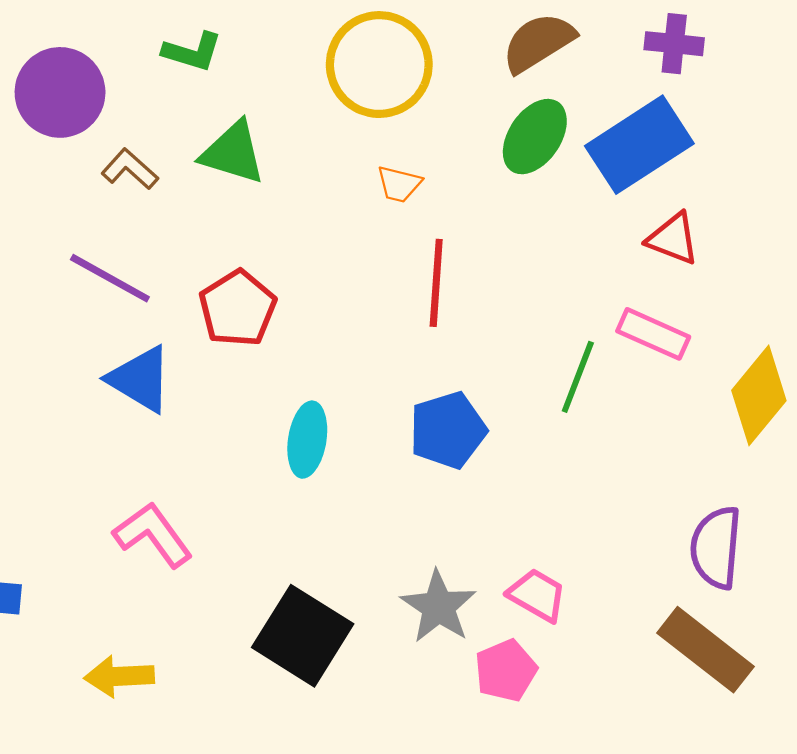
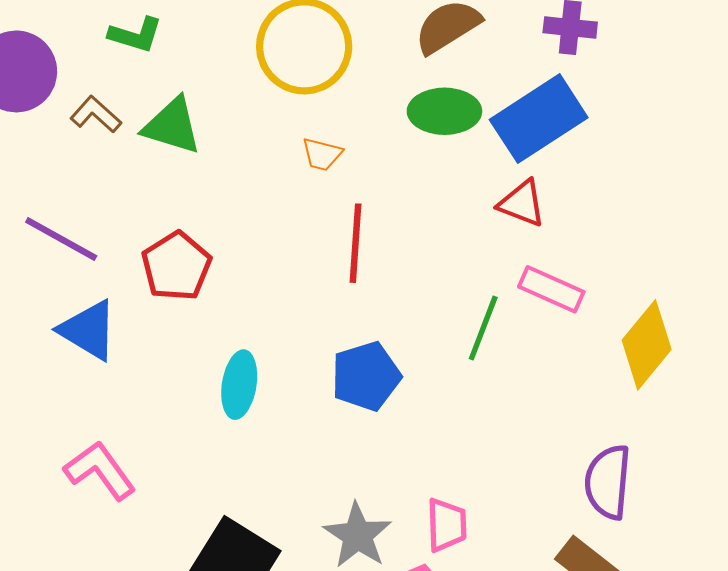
green ellipse: (535, 137) -> (444, 111), turned 56
brown L-shape: (130, 169) -> (96, 114), moved
red triangle: (673, 239) -> (522, 203), moved
pink trapezoid: (537, 595) -> (447, 525), turned 58

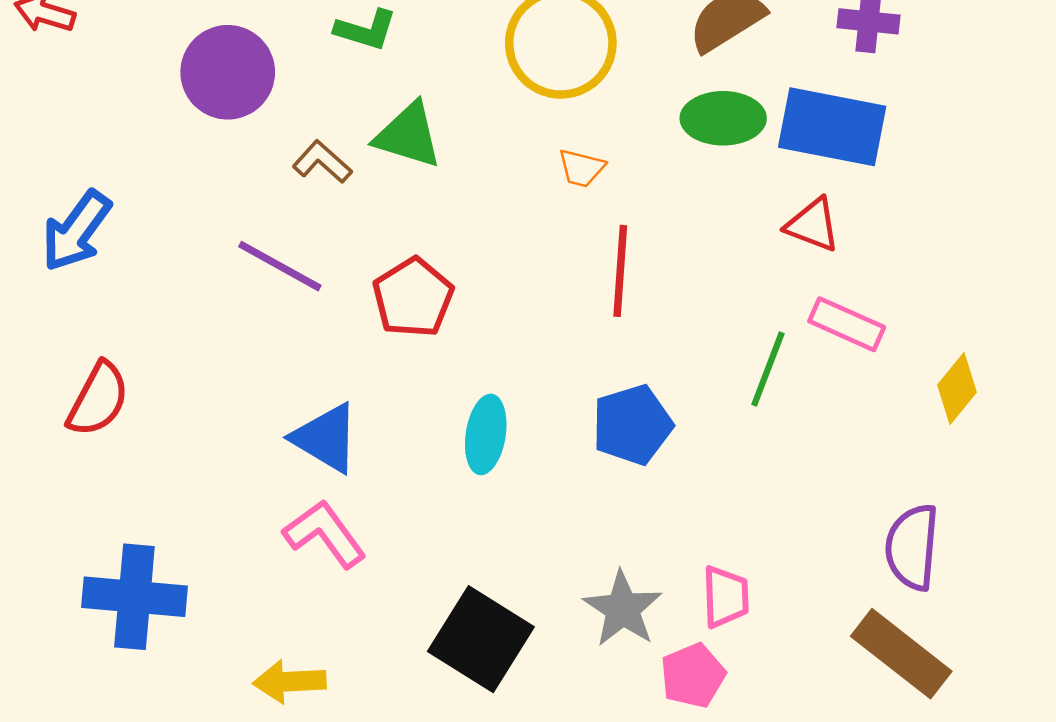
brown L-shape: (96, 114) -> (322, 162), moved
blue rectangle: (539, 119) -> (832, 127), turned 44
blue triangle: (88, 330) -> (326, 438), moved
yellow diamond: (647, 345) -> (957, 388), size x0.7

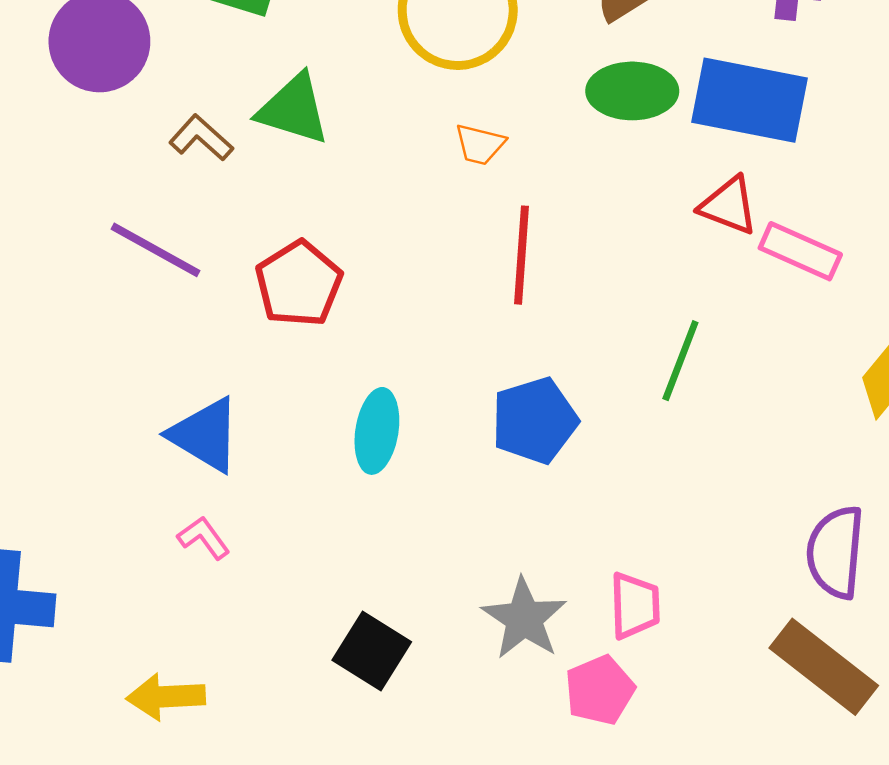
pink rectangle: (847, 324) -> (800, 251), moved
pink L-shape: (325, 534) -> (204, 538), size x0.6
black square: (481, 639) -> (372, 651), size x0.7

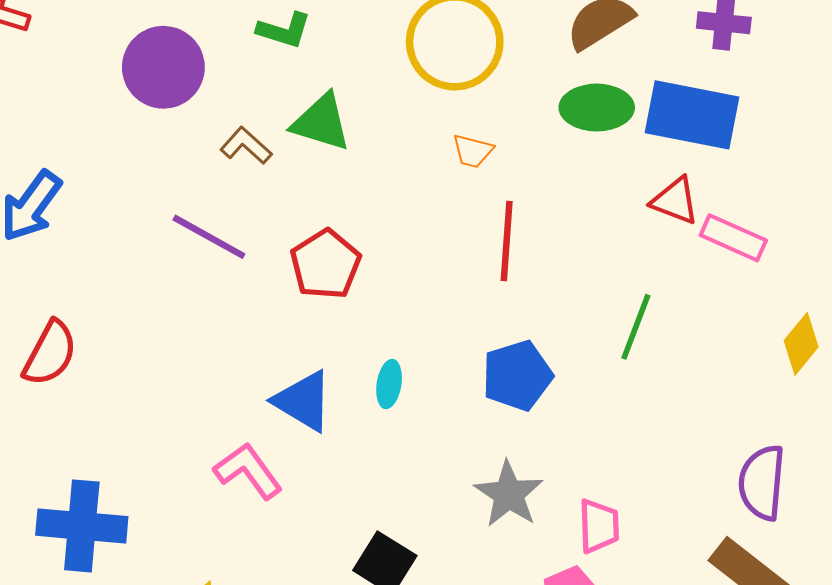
cyan ellipse: (377, 431) -> (389, 384), size x0.7
blue triangle: (205, 435) -> (303, 401), moved
pink L-shape: (204, 538) -> (248, 471), size x1.6
gray star: (524, 619) -> (509, 494), moved

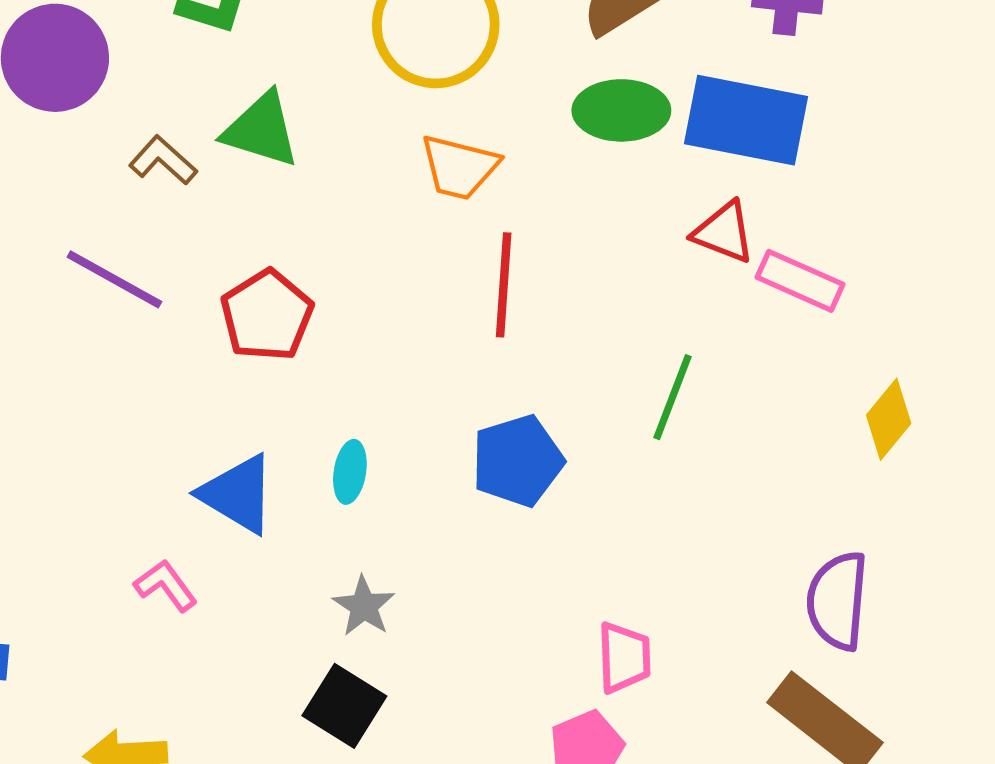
orange trapezoid: (473, 151) -> (459, 167), size x1.5
pink L-shape: (248, 471) -> (166, 585), size x0.7
gray star: (509, 494) -> (364, 606), moved, size x0.7

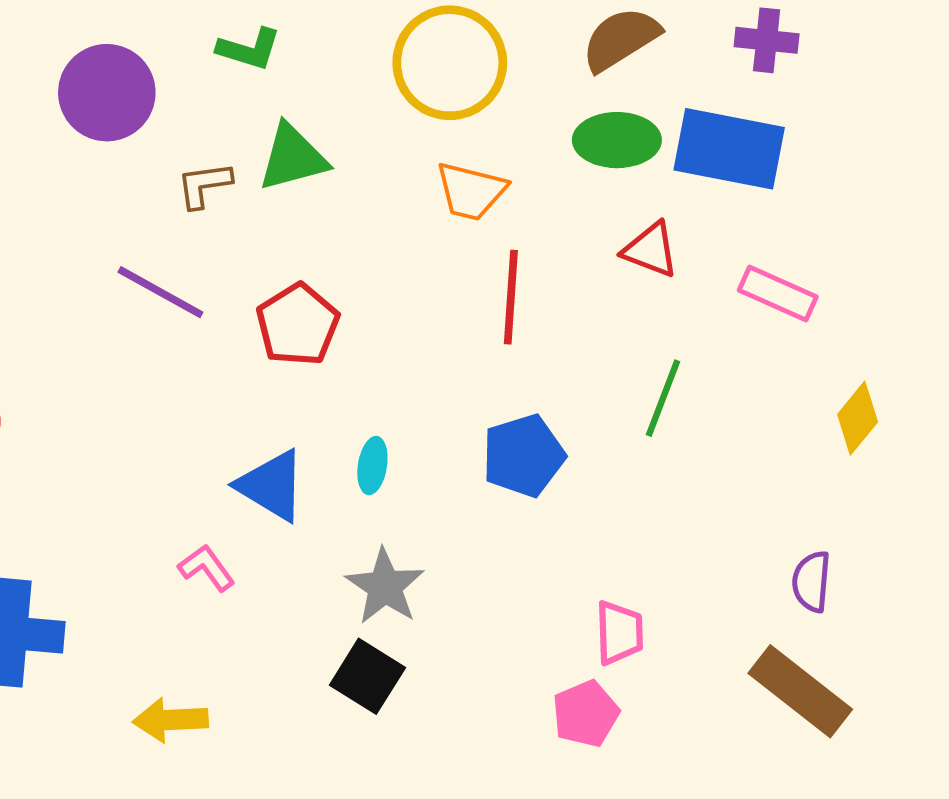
green triangle: (261, 130) -> (293, 158), turned -32
brown L-shape: (163, 160) -> (204, 185), turned -50
red triangle: (724, 232) -> (651, 250), moved
purple semicircle: (837, 601) -> (811, 582), size x0.7
gray star: (364, 606) -> (385, 587), size x1.4

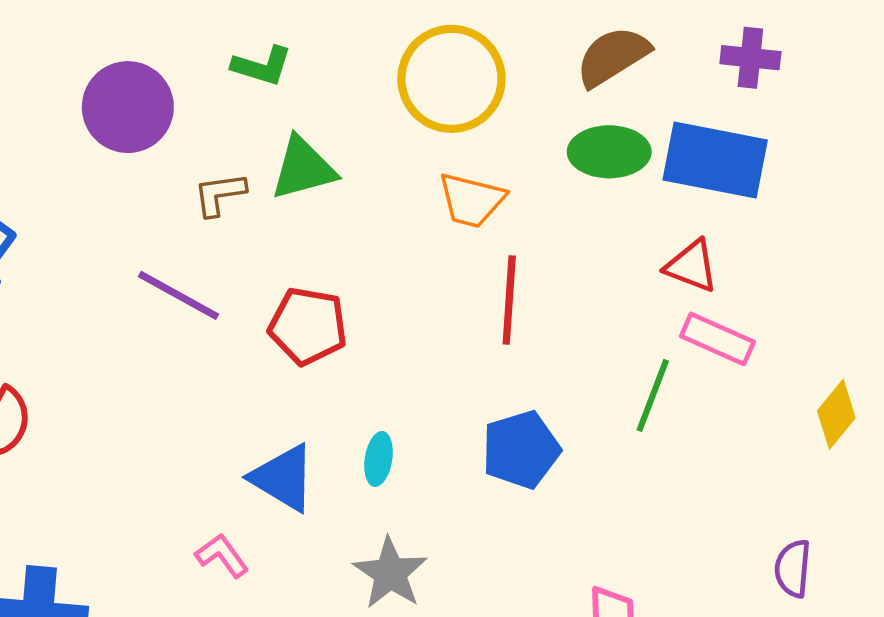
red triangle: (651, 250) -> (692, 266), moved
pink rectangle: (778, 293) -> (717, 339), moved
red pentagon: (298, 325) -> (308, 326), turned -30

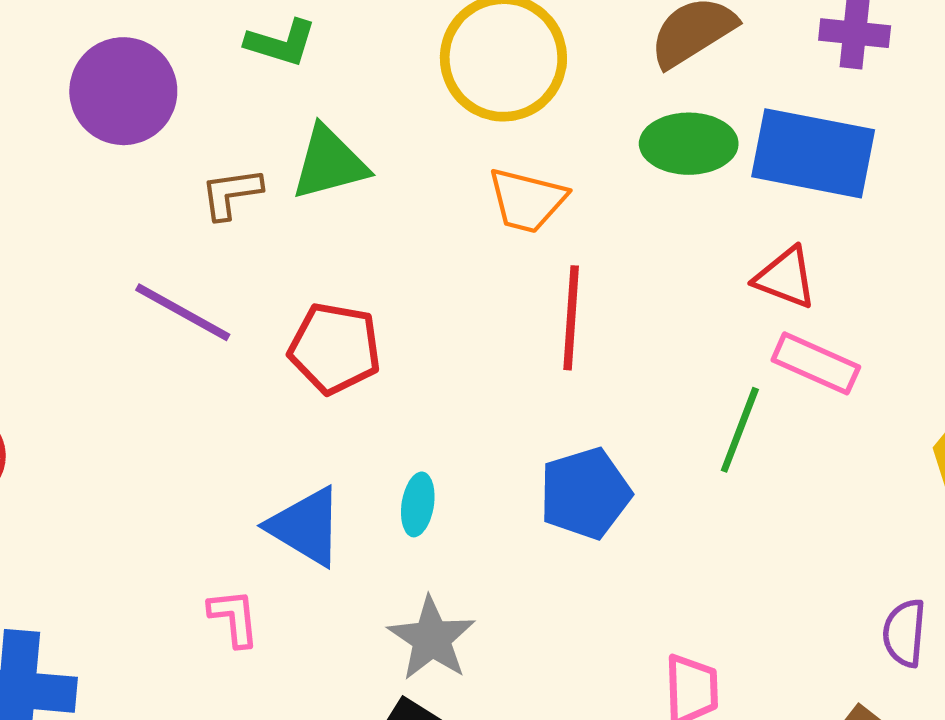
pink L-shape: (222, 555) -> (234, 618), turned 30

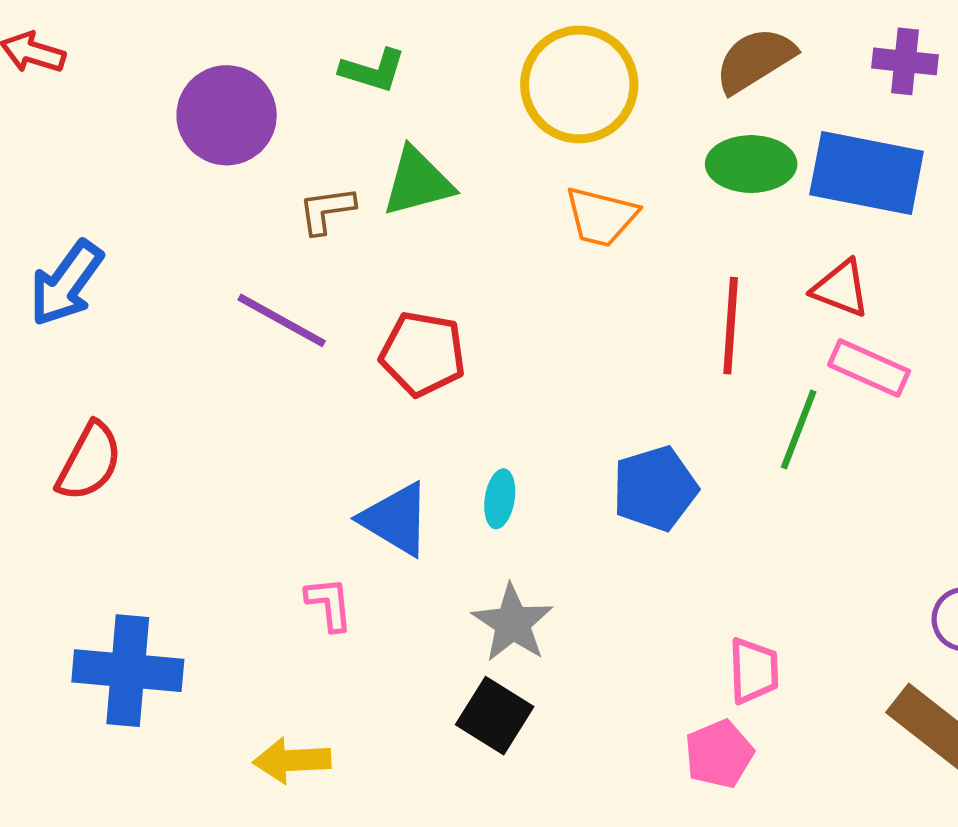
red line: (571, 318) -> (731, 326), moved

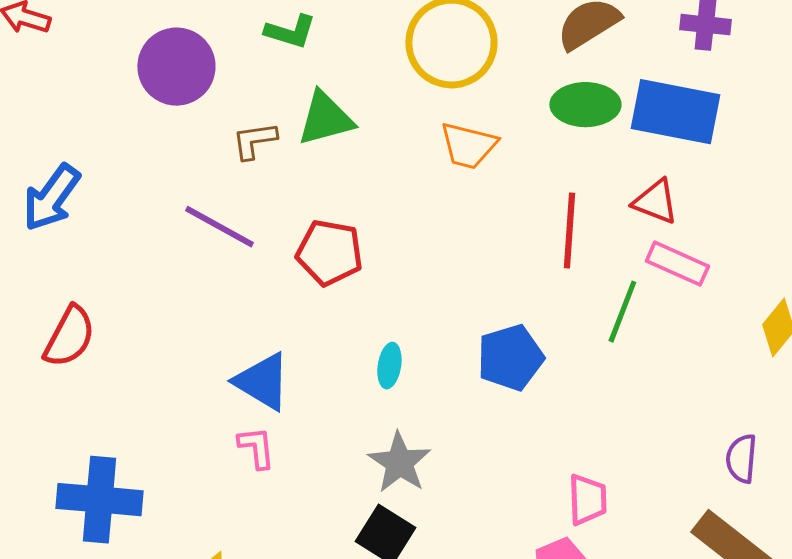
blue triangle: (396, 519) -> (262, 382), moved

